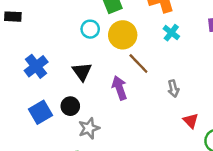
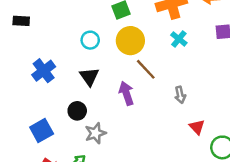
cyan circle: (90, 29) -> (90, 40), moved
blue square: (40, 112) -> (42, 131), moved

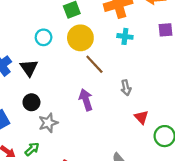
cyan cross: (179, 39) -> (125, 36), turned -32
black triangle: (89, 77) -> (29, 68), moved
purple arrow: (126, 93) -> (86, 100), moved

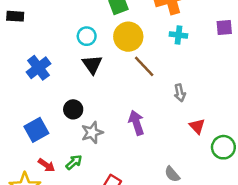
black triangle: (29, 68) -> (92, 64), moved
purple arrow: (86, 100) -> (136, 123), moved

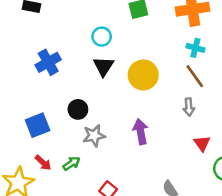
yellow circle: (128, 37) -> (143, 75), moved
brown line: (144, 66) -> (195, 76), moved

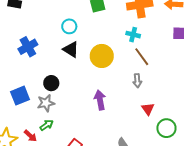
cyan cross: (195, 48) -> (133, 35), moved
black triangle: (103, 66) -> (71, 49), turned -30
gray star: (94, 136) -> (46, 103), moved
red arrow: (43, 163) -> (30, 136), moved

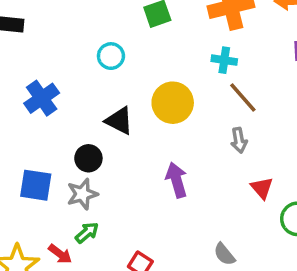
black triangle: (71, 49) -> (119, 121), moved
blue square: (20, 96) -> (36, 185), turned 36

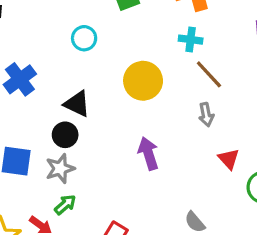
black triangle: (119, 121) -> (77, 104), moved

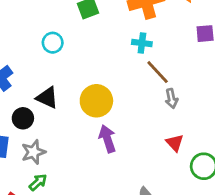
yellow circle: (143, 81) -> (96, 101), moved
gray arrow: (206, 115) -> (171, 98), moved
black circle: (65, 135) -> (23, 118), moved

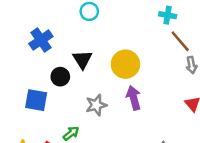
black triangle: (47, 98) -> (82, 59), turned 30
gray star: (33, 152) -> (96, 105), moved

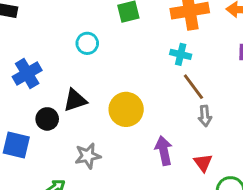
black triangle: (82, 59) -> (75, 100), turned 40
purple arrow: (134, 98) -> (164, 151), moved

